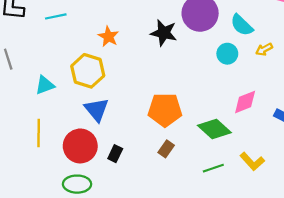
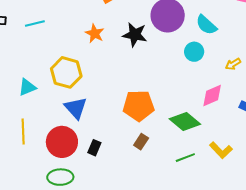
orange star: (108, 37) -> (95, 33), moved
yellow arrow: (264, 49) -> (233, 64), moved

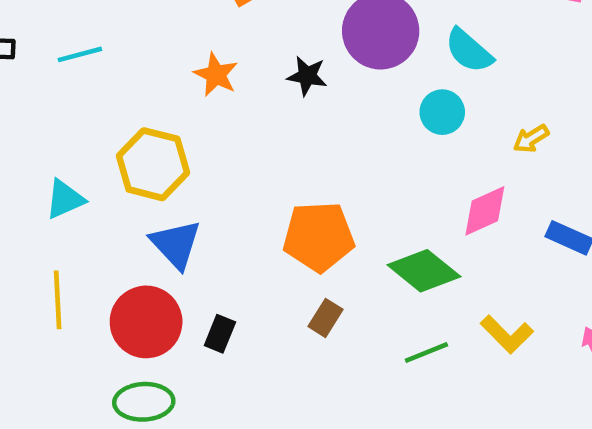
black star: (135, 35) -> (307, 76), size x0.7

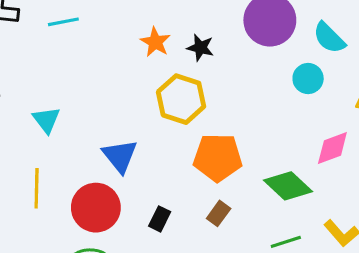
black star: (307, 76) -> (200, 48), moved
yellow hexagon: (153, 164) -> (181, 99), moved
cyan triangle: (65, 199) -> (46, 120), turned -48
black rectangle: (220, 334) -> (160, 219), moved

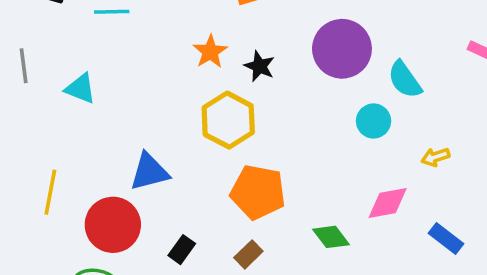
cyan triangle: (46, 120) -> (80, 89), moved, turned -40
blue triangle: (120, 156) -> (149, 172), turned 45
green diamond: (288, 186) -> (331, 237), size x0.7

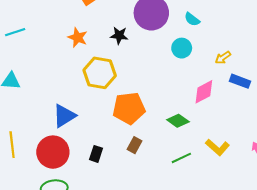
black star: (259, 66) -> (119, 35), moved
cyan semicircle: (405, 80) -> (192, 19), size x0.7
blue rectangle: (446, 239) -> (240, 81), moved

